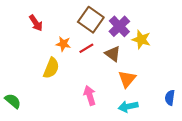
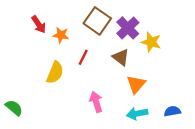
orange star: (63, 44) -> (61, 35), moved
red line: (86, 48) -> (83, 57), moved, turned -32
blue semicircle: (170, 98) -> (172, 111), moved, turned 72

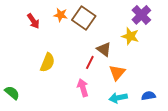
purple cross: (128, 28) -> (141, 15), moved
orange star: (61, 35) -> (61, 15), moved
red line: (83, 57) -> (90, 62), moved

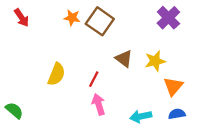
red arrow: (33, 21) -> (22, 18), moved
yellow star: (130, 36) -> (155, 61), moved, turned -30
red line: (90, 62) -> (94, 79), moved
orange triangle: (117, 73) -> (173, 86), moved

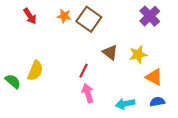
red arrow: (22, 18) -> (30, 16), moved
yellow semicircle: (56, 74) -> (35, 71), moved
orange triangle: (173, 86) -> (154, 77), turned -42
green semicircle: (14, 110) -> (13, 81), moved

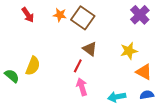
brown triangle: (110, 52) -> (90, 49), moved

